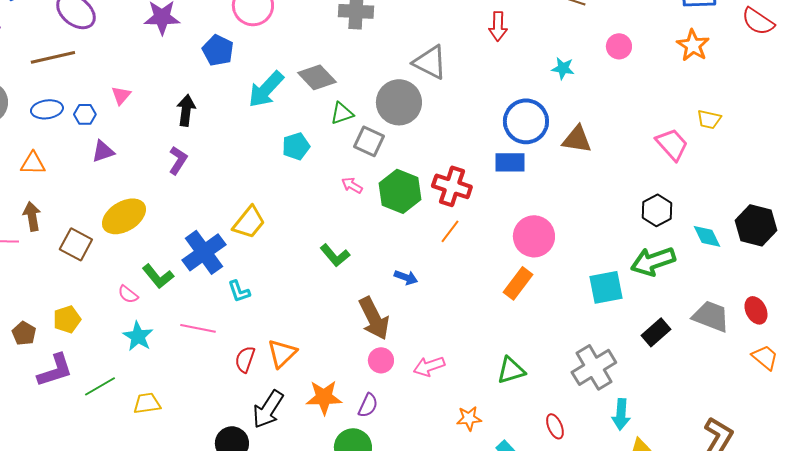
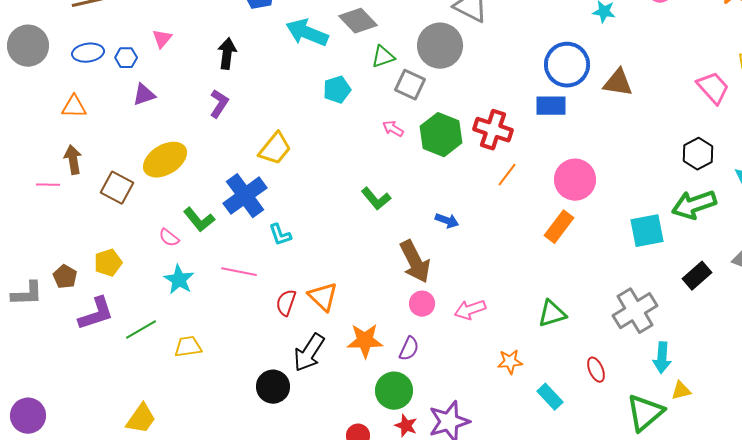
cyan arrow: (266, 89) -> (307, 33), turned 69
yellow trapezoid: (249, 222) -> (275, 149), moved
orange line: (450, 231) -> (507, 175), moved
orange triangle: (282, 353) -> (323, 297), turned -32

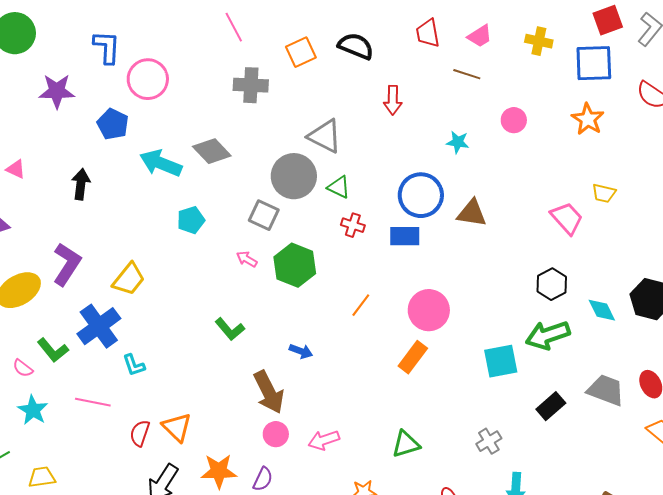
pink triangle: (162, 39) -> (16, 169), turned -45
green triangle: (383, 57) -> (339, 187), moved, turned 45
purple L-shape: (219, 104) -> (67, 264), moved, size x1.5
red cross: (493, 130) -> (353, 225), moved, size x0.6
gray cross: (635, 311) -> (489, 441), size x0.6

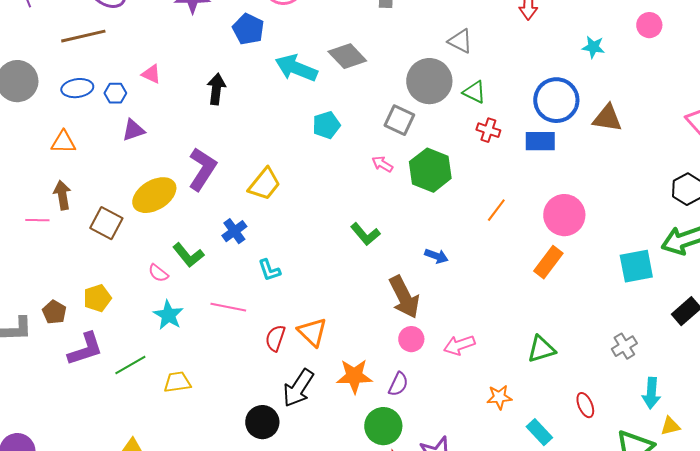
gray triangle: (325, 136) -> (460, 41), size x0.7
blue cross: (99, 326) -> (234, 231), size x0.6

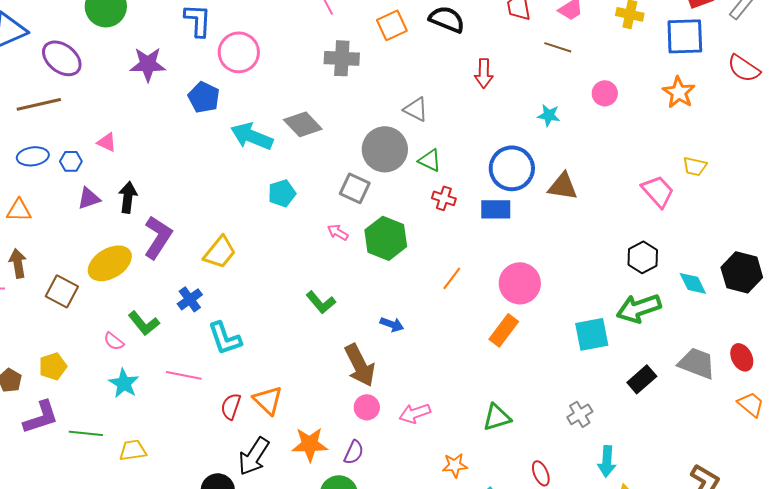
black arrow: (216, 89) -> (128, 197), moved
cyan L-shape: (269, 270) -> (225, 338), size x1.5
green line: (130, 365) -> (86, 433), turned 36

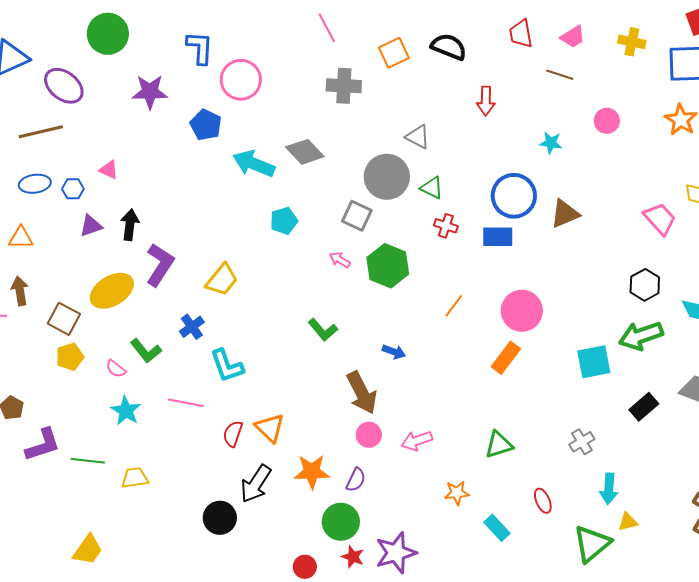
brown triangle: (563, 186) -> (565, 214), turned -32
yellow pentagon: (53, 366) -> (70, 357), moved

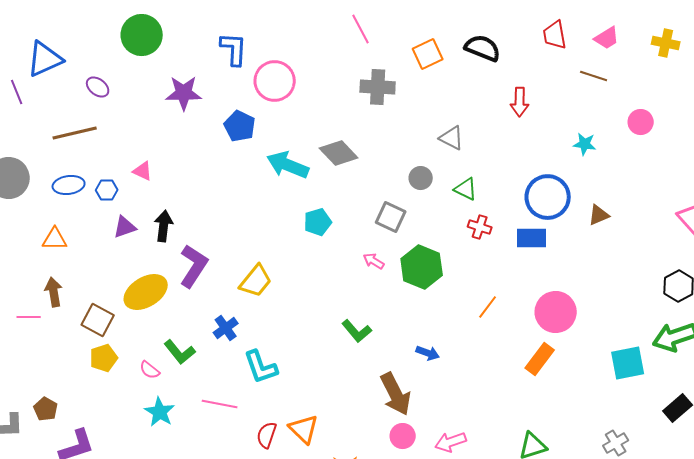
purple ellipse: (64, 86) -> (98, 87), size x0.6
gray circle: (387, 177) -> (421, 178), size x0.5
brown triangle: (565, 214) -> (599, 215), size x0.7

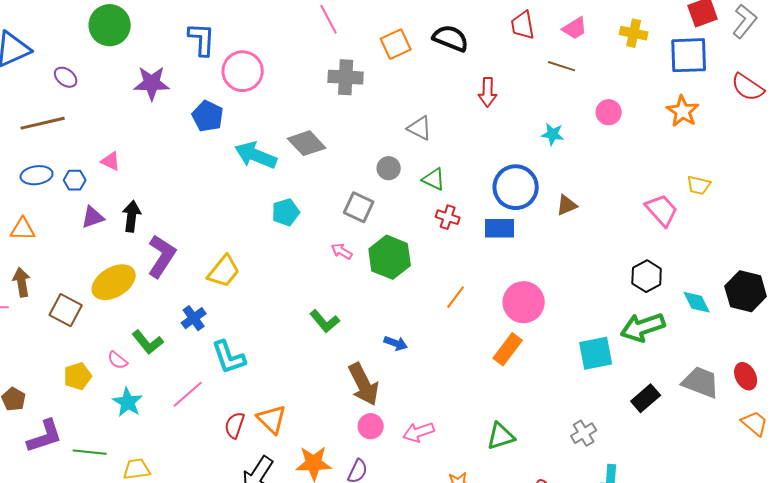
yellow pentagon: (104, 358) -> (78, 376), moved
pink line: (220, 404) -> (188, 394), turned -52

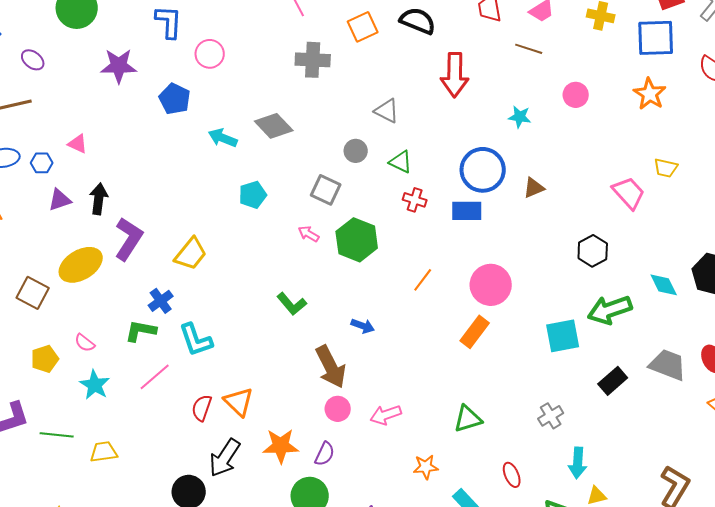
pink circle: (243, 71) -> (210, 54), size x0.7
red arrow: (488, 92) -> (455, 75), size x1.5
cyan arrow: (256, 155) -> (223, 138), size x0.7
black hexagon: (647, 276) -> (593, 251), moved
green L-shape: (148, 342) -> (141, 331), moved, turned 140

